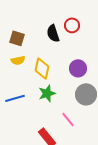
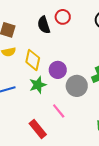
purple circle: (78, 68) -> (58, 70), moved

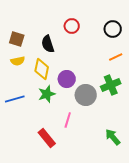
black semicircle: (44, 25) -> (48, 44), moved
pink line: (59, 111) -> (68, 120), turned 56

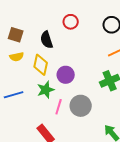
gray circle: (86, 95) -> (81, 106), moved
pink line: (68, 120) -> (59, 107), moved

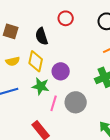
yellow semicircle: (17, 57) -> (13, 61), moved
green star: (46, 90) -> (41, 86), turned 30

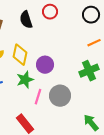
black semicircle: (42, 36) -> (26, 20), moved
green star: (41, 86) -> (25, 80), turned -30

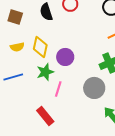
gray circle: (60, 96) -> (94, 88), moved

